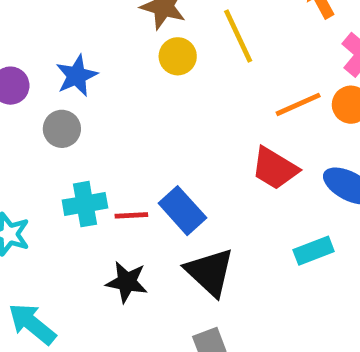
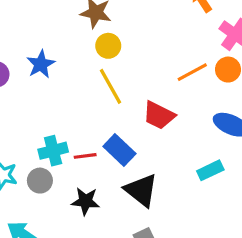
yellow line: (238, 36) -> (111, 86), moved
gray circle: (62, 129) -> (40, 181), moved
red trapezoid: (275, 168) -> (159, 115), moved

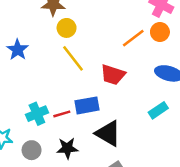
blue rectangle: (119, 150) -> (87, 105), turned -45
gray circle: (40, 181) -> (32, 150), moved

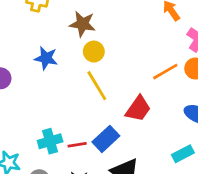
blue star: (18, 50) -> (46, 58), moved, turned -30
red trapezoid: (113, 75) -> (138, 109), turned -80
blue rectangle: (87, 105) -> (106, 139), turned -40

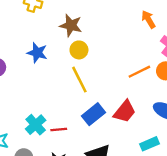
red trapezoid: (138, 109) -> (125, 112), moved
blue rectangle: (106, 139) -> (93, 114), moved
cyan cross: (50, 141) -> (36, 125), turned -30

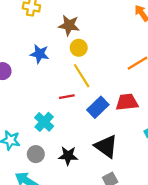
red trapezoid: (125, 112) -> (127, 102), turned -130
red line: (59, 129) -> (67, 97), moved

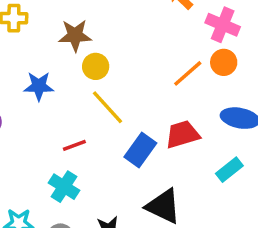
red line: (67, 97) -> (74, 145), moved

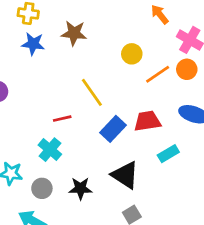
yellow circle: (96, 66) -> (132, 54), moved
blue star: (39, 86) -> (33, 44), moved
cyan rectangle: (229, 170) -> (168, 154), moved

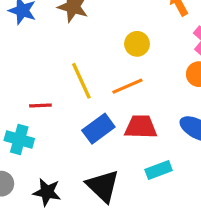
orange line: (158, 74) -> (127, 86), moved
cyan cross: (50, 150) -> (19, 139), turned -35

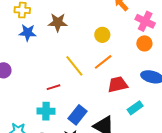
blue rectangle: (98, 129) -> (78, 115), moved

